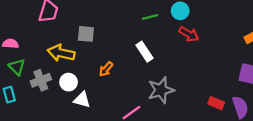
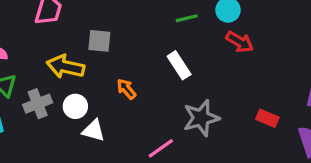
orange arrow: (106, 69) -> (126, 89), turned 98
red rectangle: (216, 103) -> (267, 118), moved

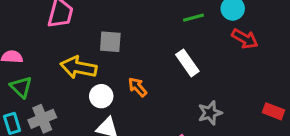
gray cross: (38, 104) -> (42, 119), moved
white circle: (75, 106) -> (101, 96), moved
gray star: (201, 118) -> (210, 113), size x0.7

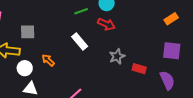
red arrow: (245, 39) -> (106, 24), moved
gray star: (210, 113) -> (117, 56), moved

